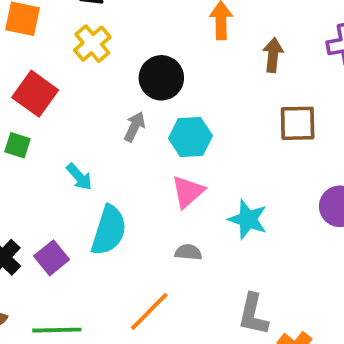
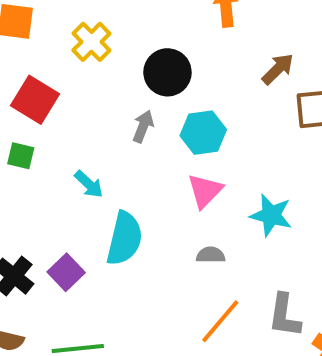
brown arrow: (273, 55) -> (278, 69), moved, turned 44
orange line: (149, 311) -> (220, 321), moved

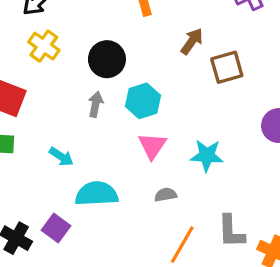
cyan semicircle: (125, 239) -> (97, 194), turned -96

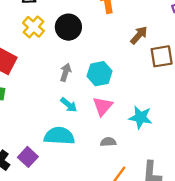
black circle: (107, 59) -> (68, 27), moved
cyan arrow: (61, 157) -> (69, 105), moved

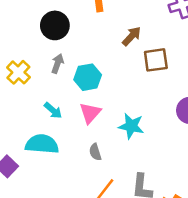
yellow cross: (33, 27) -> (18, 72), moved
gray arrow: (66, 72) -> (58, 64), moved
gray semicircle: (108, 142) -> (95, 152), turned -105

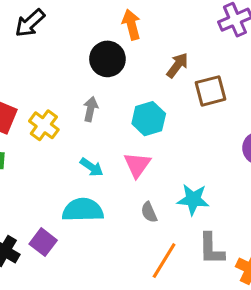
black circle: (55, 25) -> (107, 59), moved
cyan hexagon: (88, 77) -> (149, 119), moved
cyan star: (131, 126) -> (193, 199), moved

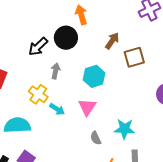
black arrow: (30, 23) -> (38, 47), moved
yellow cross: (44, 125) -> (38, 94), moved
cyan semicircle: (83, 210) -> (17, 125), moved

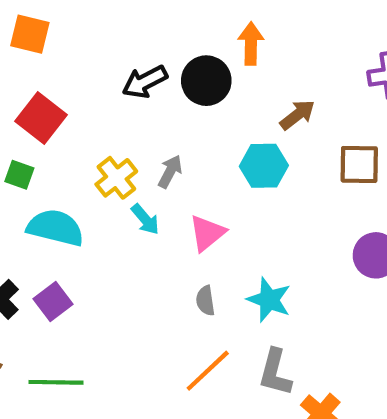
brown square: (134, 57) -> (359, 164), moved
gray arrow: (56, 71) -> (170, 172), moved
cyan hexagon: (94, 76) -> (264, 166), moved

